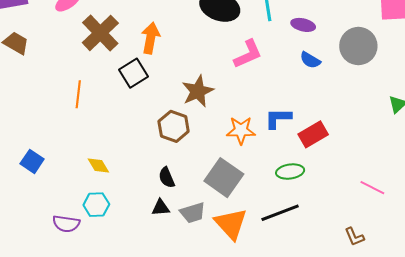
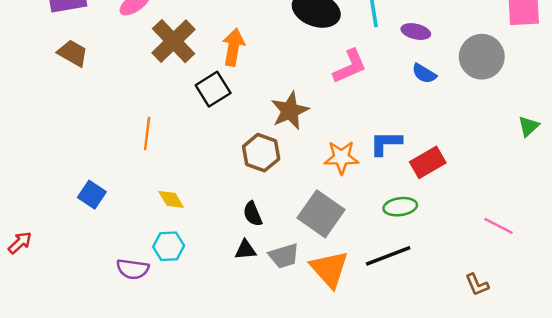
orange line: (78, 94) -> (147, 133), moved

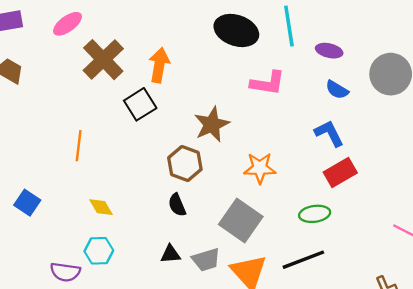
pink L-shape: (350, 66) -> (268, 83), turned 33
blue L-shape: (386, 143) -> (329, 133), moved, turned 64
black semicircle: (253, 214) -> (177, 205), moved

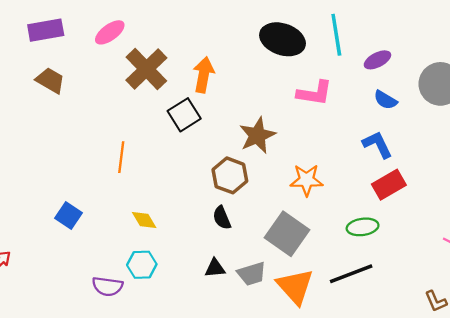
purple ellipse: (329, 51) -> (377, 60), turned -40

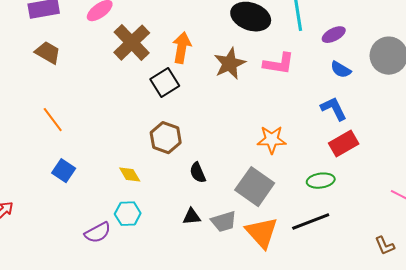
brown star: (257, 135) -> (230, 64), moved
orange line: (121, 157) -> (53, 120), moved, turned -44
brown hexagon: (230, 175) -> (166, 138), moved
purple semicircle: (107, 286) -> (98, 233), turned -36

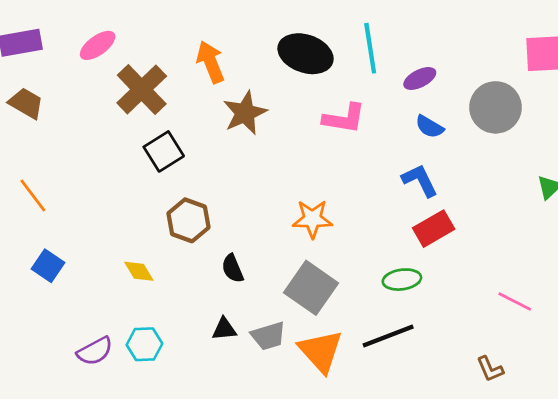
orange arrow: (182, 48) -> (210, 62), moved, turned -32
brown star: (230, 64) -> (245, 113), moved
black square: (165, 83) -> (164, 151), moved
orange star: (272, 140) -> (312, 219), moved
cyan hexagon: (128, 214) -> (144, 344), moved

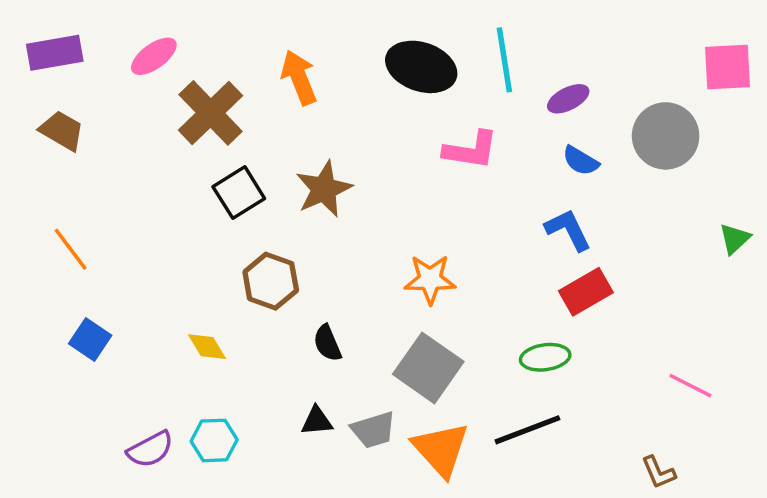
brown star: (245, 113) -> (324, 189), moved

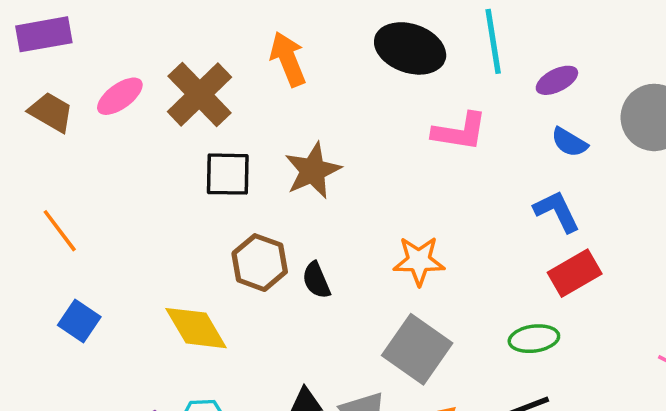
pink ellipse: (154, 56) -> (120, 96), moved
black square: (239, 193) -> (228, 174), turned 33
black semicircle: (327, 343) -> (316, 280), moved
yellow diamond: (207, 347) -> (196, 328), size x1.6

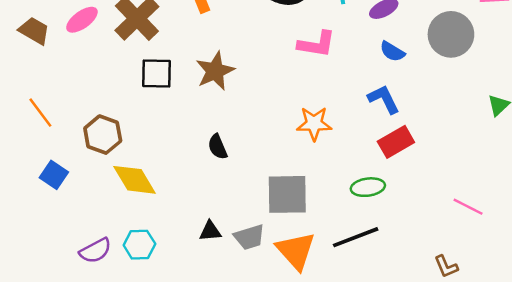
orange star: (419, 261) -> (314, 124), moved
brown hexagon: (260, 263) -> (103, 135), moved
gray square: (417, 349) -> (287, 194), turned -36

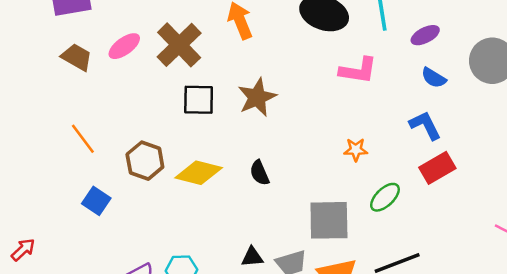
orange star: (314, 124) -> (356, 150), size x0.7
yellow diamond: (134, 180) -> (199, 173), moved, turned -45
green ellipse: (368, 187) -> (385, 197), moved, turned -36

